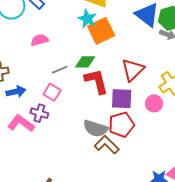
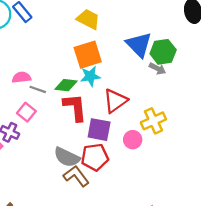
cyan star: (87, 19) -> (90, 76), moved, turned 30
pink semicircle: (40, 40) -> (22, 77), moved
gray line: (60, 70) -> (38, 89), turned 35

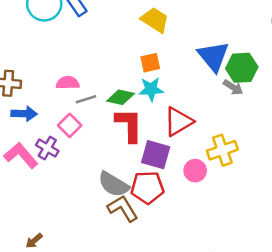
orange square: (88, 55) -> (150, 63), size x0.6
gray line: (38, 89) -> (86, 99), turned -42

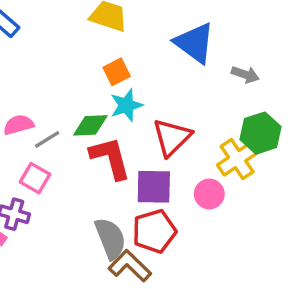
green hexagon: (242, 68) -> (261, 133), moved
gray arrow: (233, 87) -> (245, 75), moved
gray semicircle: (114, 184) -> (110, 238), turned -128

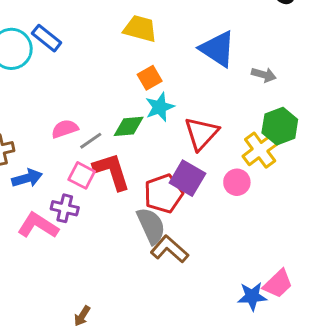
red L-shape: (110, 158) -> (112, 171), moved
purple square: (154, 187) -> (187, 178), turned 32
red pentagon: (154, 231) -> (164, 194), moved

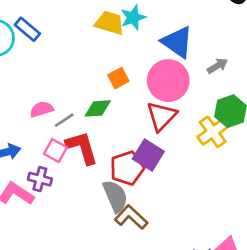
gray arrow: (264, 75) -> (217, 66), turned -48
orange square: (150, 78) -> (118, 78), moved
cyan star: (160, 107) -> (133, 18), moved
pink circle: (237, 182) -> (168, 81), moved, size x1.8

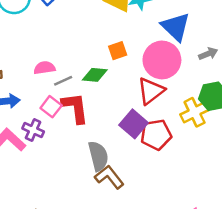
red pentagon: (127, 168) -> (156, 135), moved

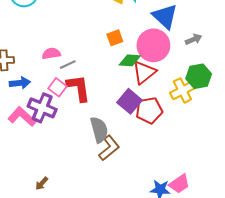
green diamond: (95, 75) -> (130, 60), moved
purple cross: (33, 130) -> (42, 108), size x1.5
brown L-shape: (109, 177) -> (109, 148), turned 90

